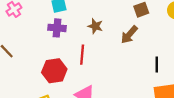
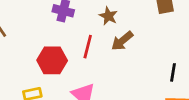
brown arrow: (129, 35) -> (122, 41), moved

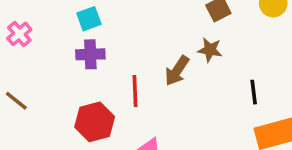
brown star: (108, 16) -> (210, 50), moved

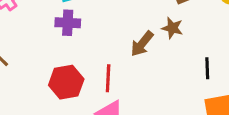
red line: (135, 91) -> (108, 78), moved

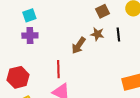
black line: (207, 68) -> (118, 34), moved
red hexagon: (66, 82) -> (18, 77), moved

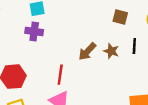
brown square: (102, 11) -> (120, 17), turned 32
brown star: (97, 34) -> (111, 51), moved

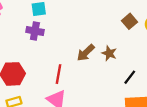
brown square: (120, 17) -> (129, 21), moved, turned 32
black line: (134, 46) -> (130, 77), moved, turned 32

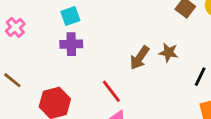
red line: (58, 74) -> (111, 91), turned -36

